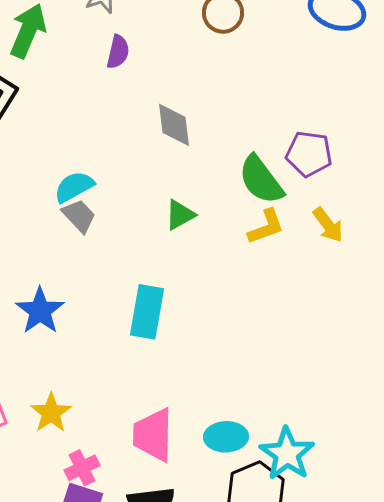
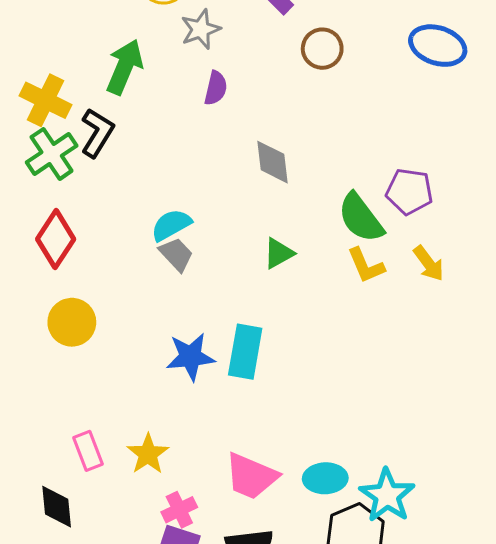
yellow L-shape: (266, 227) -> (366, 265), turned 87
blue star: (40, 311) -> (190, 357), moved, turned 30
pink trapezoid: (153, 435) -> (251, 476), turned -68

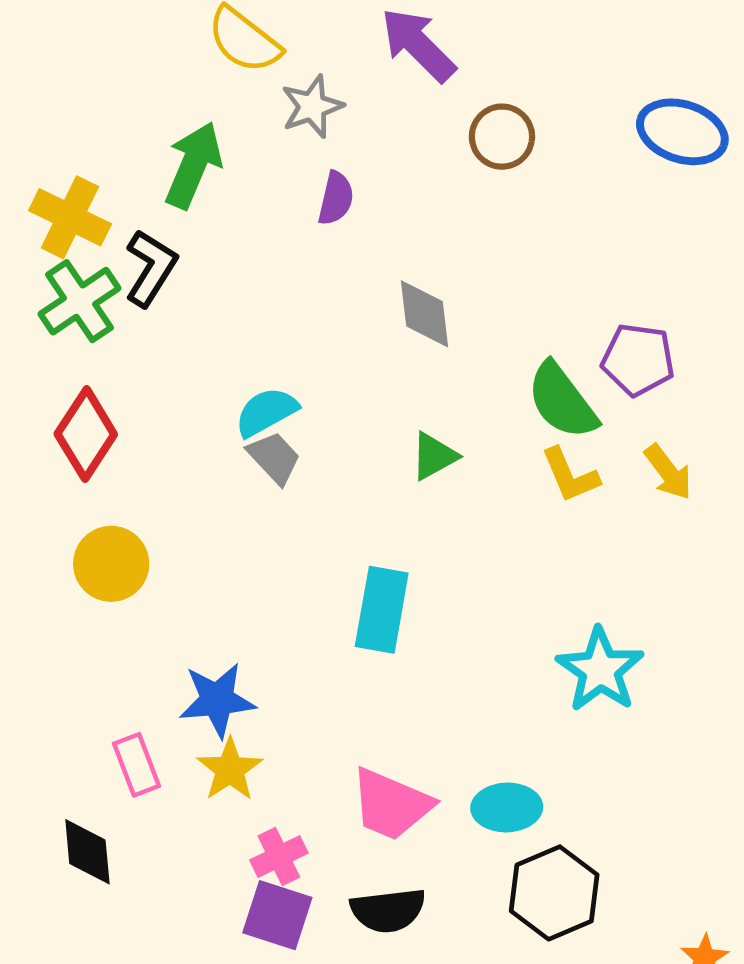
blue star: (190, 357) -> (217, 700), moved
cyan star: (387, 496) -> (600, 670), moved

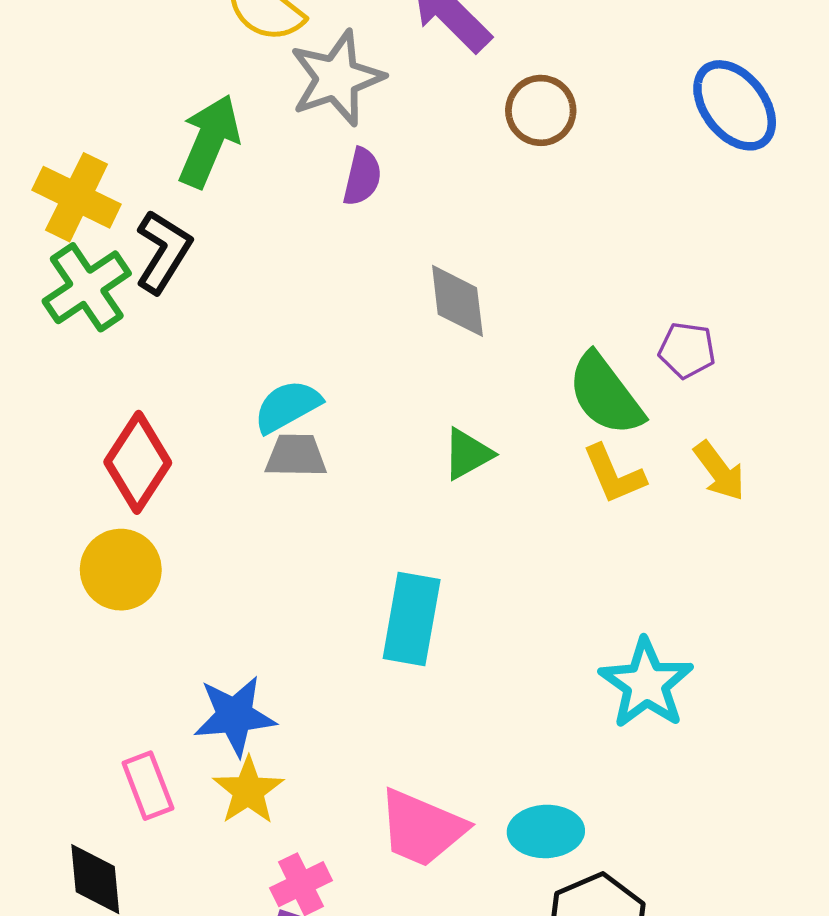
gray star: (312, 107) -> (337, 78), size x1.4
blue ellipse: (682, 132) -> (735, 105), turned 34
purple pentagon: (638, 360) -> (687, 350), size x0.7
red diamond: (86, 434) -> (138, 462), moved
gray trapezoid: (274, 458) -> (296, 456), turned -46

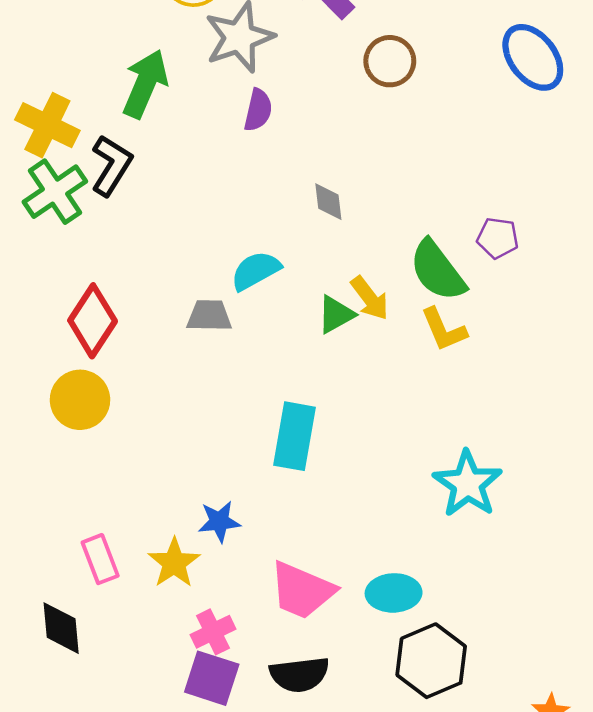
gray diamond: (457, 301) -> (328, 202), size x0.7
cyan semicircle: (287, 406) -> (256, 271), moved
yellow arrow: (719, 471) -> (370, 298), moved
blue star: (235, 716) -> (219, 521), moved, size x0.7

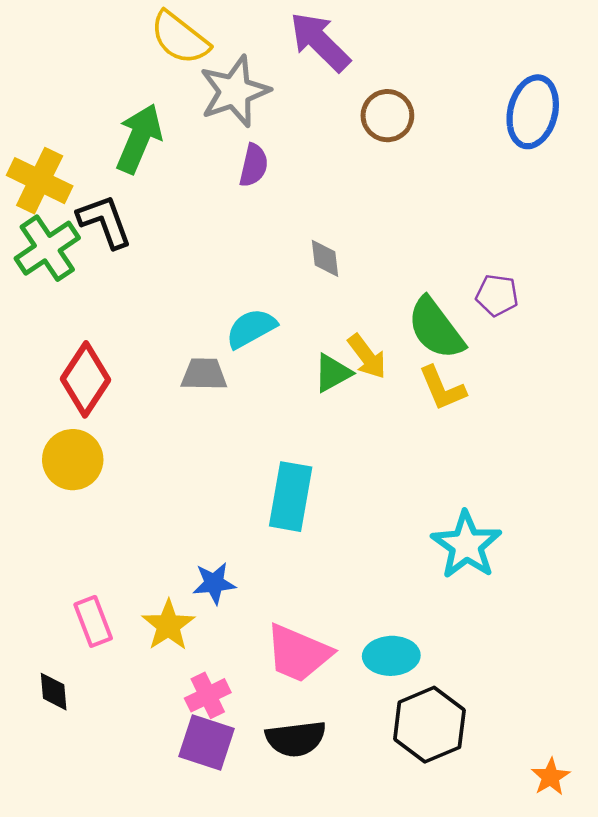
blue ellipse: (533, 57) -> (533, 112), turned 52
black L-shape: (111, 165) -> (105, 221), turned -52
black diamond: (61, 628) -> (54, 692), size x0.7

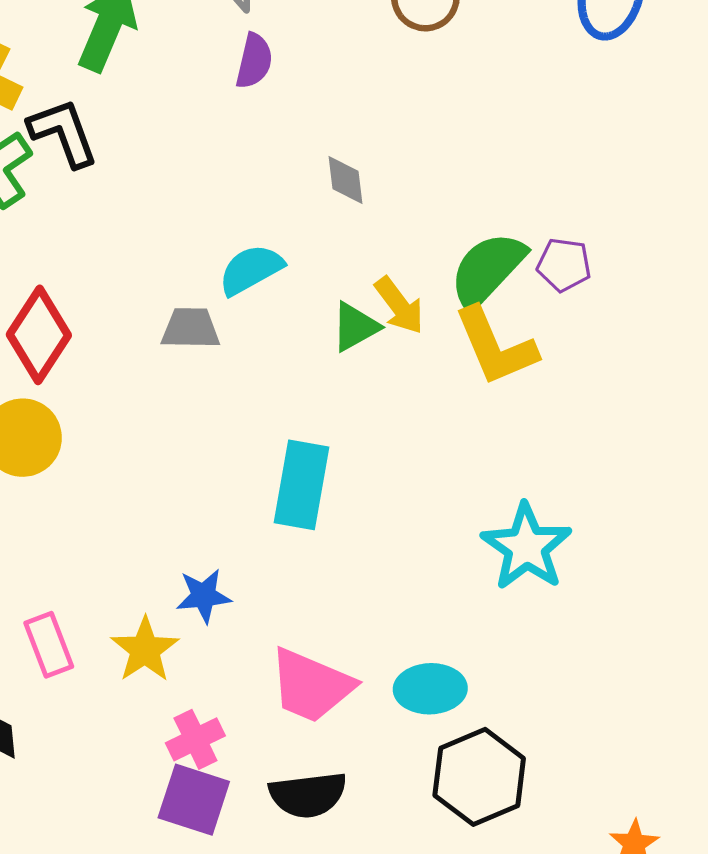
purple pentagon: (497, 295) -> (564, 265), moved
green semicircle: (436, 328) -> (487, 270), turned 80
yellow L-shape: (442, 388) -> (495, 346), size x1.4

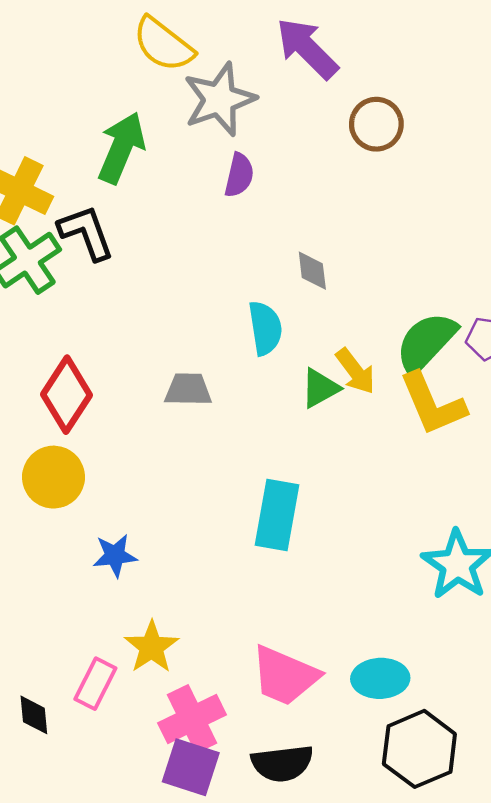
cyan semicircle: (251, 270) -> (265, 328), moved, turned 110
blue star: (204, 596) -> (115, 556), moved
pink rectangle: (49, 645) -> (95, 684), moved, turned 48
pink cross: (195, 739) -> (192, 719), size x1.4

